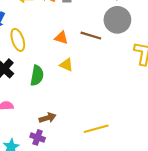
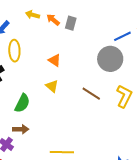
brown line: (91, 36) -> (91, 94), moved
green semicircle: (37, 76) -> (22, 103), moved

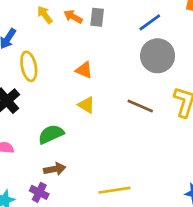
yellow arrow: (33, 15) -> (45, 15), turned 48
blue line: (122, 36) -> (150, 22), moved
green semicircle: (22, 103) -> (51, 134), turned -132

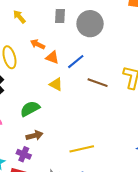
orange arrow: (73, 17) -> (38, 44), moved
blue line: (150, 22) -> (76, 62), moved
gray circle: (158, 56) -> (90, 24), moved

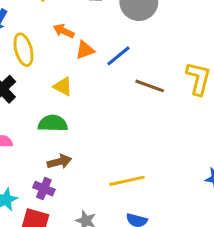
orange triangle: (52, 57) -> (85, 50), turned -40
yellow triangle: (56, 84) -> (63, 86), moved
green semicircle: (30, 109) -> (53, 123), turned 30

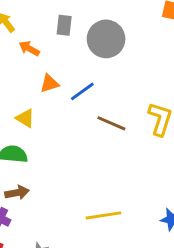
orange arrow: (64, 31) -> (29, 48), moved
yellow line: (127, 181) -> (104, 215), moved

